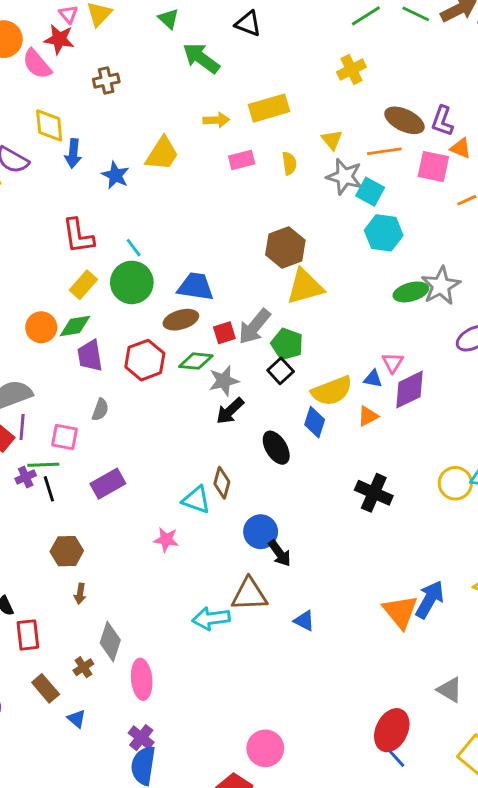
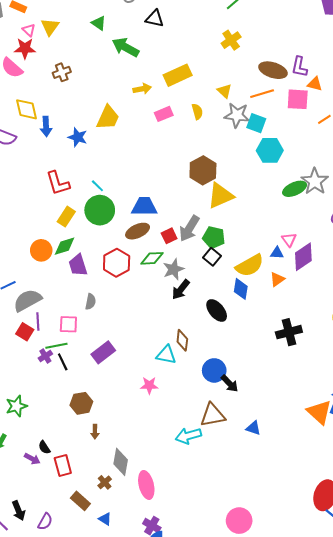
black cross: (374, 493) -> (289, 332), turned -30

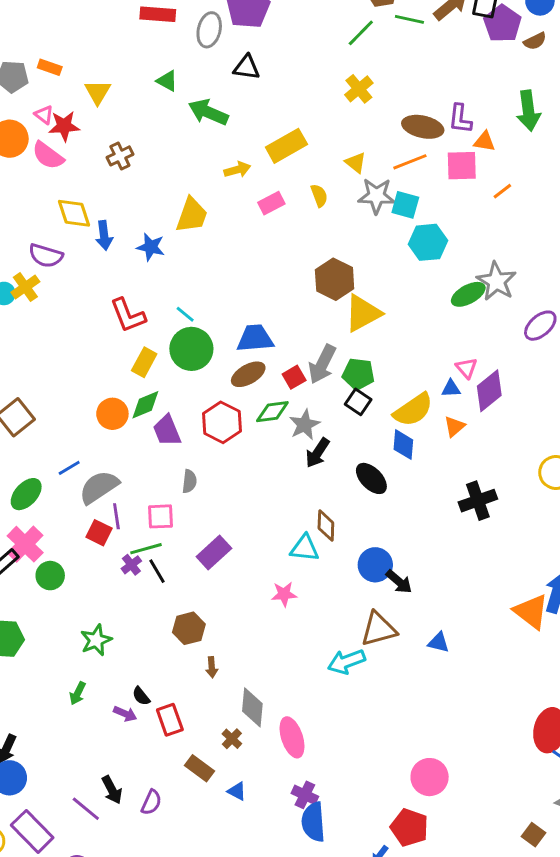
pink triangle: (29, 30) -> (44, 115), moved

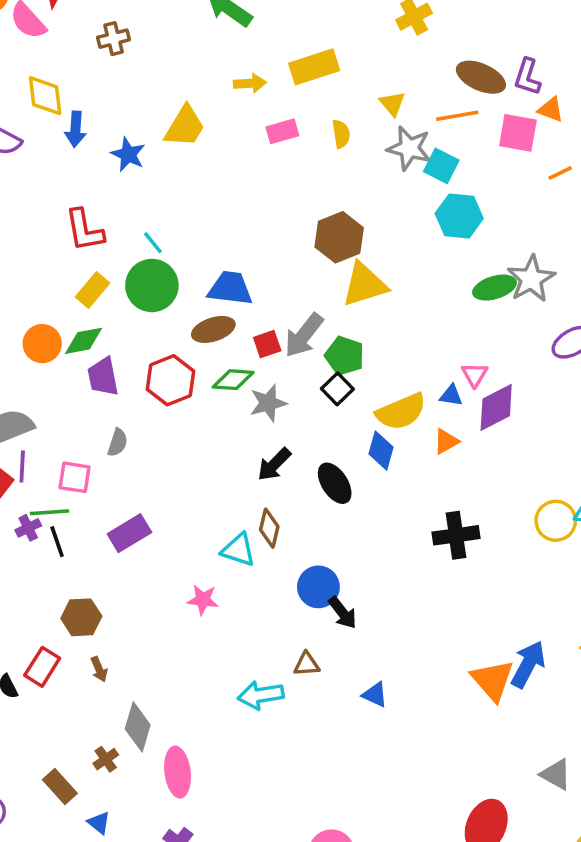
black arrow: (317, 453) -> (274, 464), moved
brown triangle: (379, 629) -> (307, 664), size x0.6
brown arrow: (212, 667) -> (99, 669), turned -30
red rectangle: (170, 720) -> (42, 667), moved, turned 40

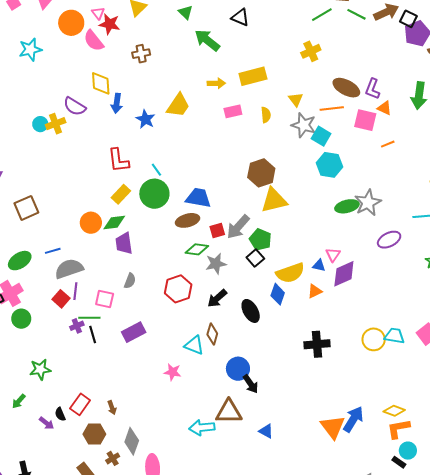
red hexagon: (170, 380) -> (178, 289), moved
brown hexagon: (81, 617) -> (94, 434), moved
brown triangle: (307, 664) -> (229, 412), size x1.8

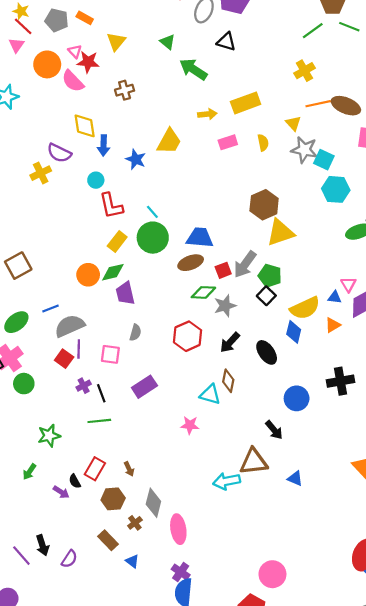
orange line: (332, 108) -> (318, 104), moved
cyan circle: (40, 124) -> (96, 180), moved
green line: (89, 318) -> (99, 421), moved
blue circle: (238, 369) -> (297, 398), moved

